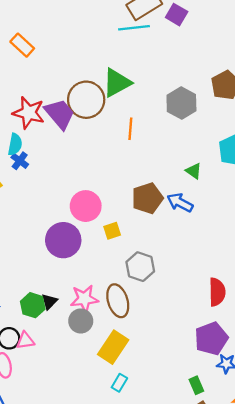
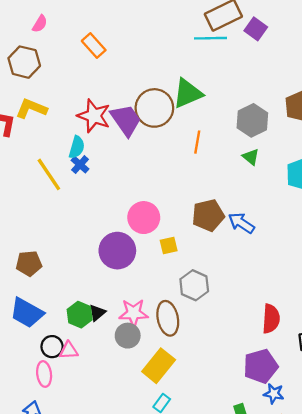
green triangle: (194, 171) -> (251, 157), moved

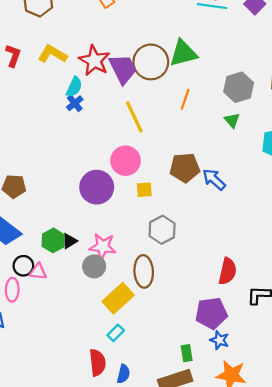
yellow L-shape: (31, 109) -> (52, 54), moved
yellow line: (49, 174) -> (134, 117), moved
brown ellipse: (168, 318) -> (144, 271), moved

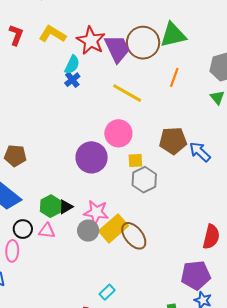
yellow line: (134, 117) -> (127, 93), turned -36
gray hexagon: (162, 230) -> (144, 180), moved
brown ellipse: (144, 271) -> (134, 236), turned -36
pink triangle: (38, 272) -> (47, 231), moved
yellow rectangle: (118, 298) -> (113, 228), moved

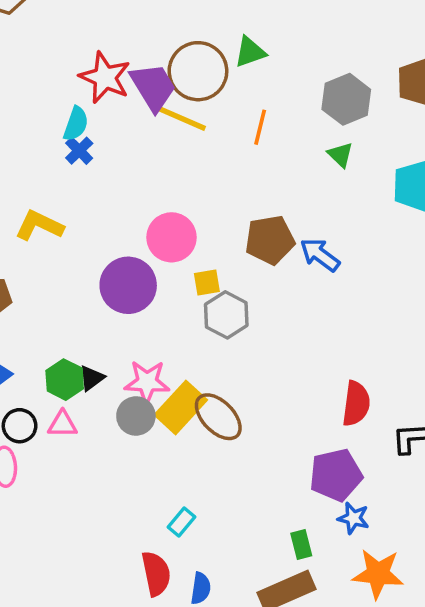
yellow L-shape: (52, 34) -> (39, 225), moved
green triangle: (173, 35) -> (250, 52), size x0.7
yellow line: (127, 93) -> (180, 118), moved

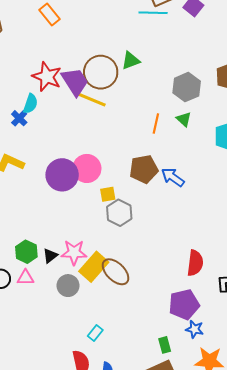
orange line: (260, 127) -> (156, 123), moved
blue cross: (79, 151) -> (19, 118), moved
purple circle: (128, 285) -> (62, 175), moved
black triangle: (92, 378) -> (50, 256), moved
gray circle: (136, 416) -> (68, 286), moved

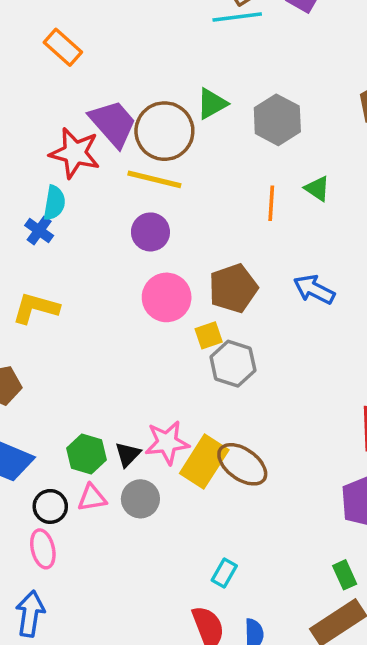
purple trapezoid: (75, 82) -> (113, 123), moved
gray hexagon: (187, 87) -> (277, 120), moved
brown pentagon: (144, 169) -> (233, 288), moved
purple circle: (62, 175) -> (150, 232), moved, size x0.7
gray circle: (68, 286) -> (140, 499), moved

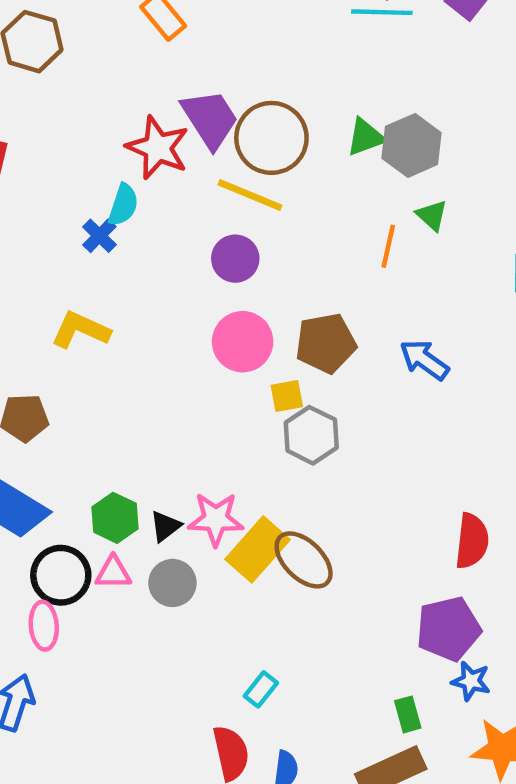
green triangle: (212, 104) -> (366, 137), moved
green triangle: (317, 189) -> (432, 215), moved
black circle: (50, 506) -> (61, 575), size x1.4

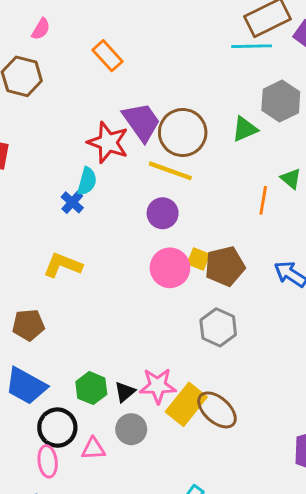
gray hexagon: (412, 145) -> (281, 101), moved
yellow square: (287, 396) -> (198, 259), moved, turned 35
pink triangle: (113, 573) -> (93, 449), moved

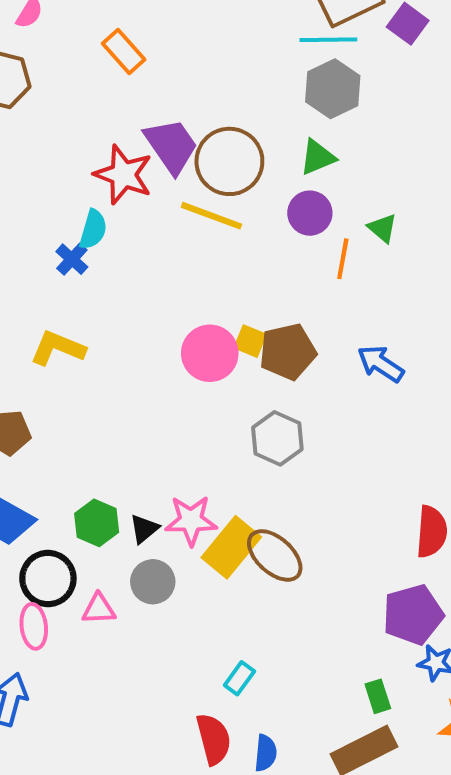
gray hexagon: (281, 101) -> (333, 89), moved
purple circle: (163, 213) -> (310, 213), moved

